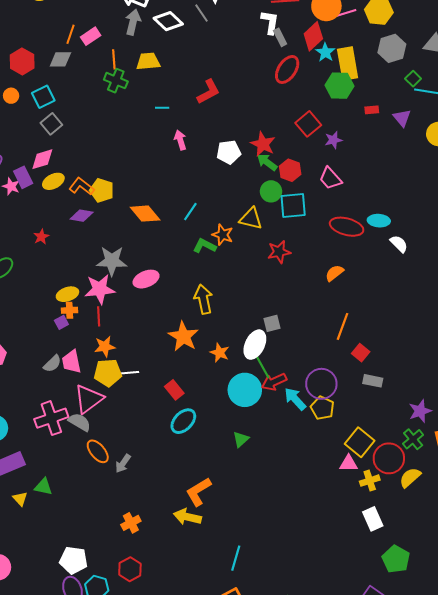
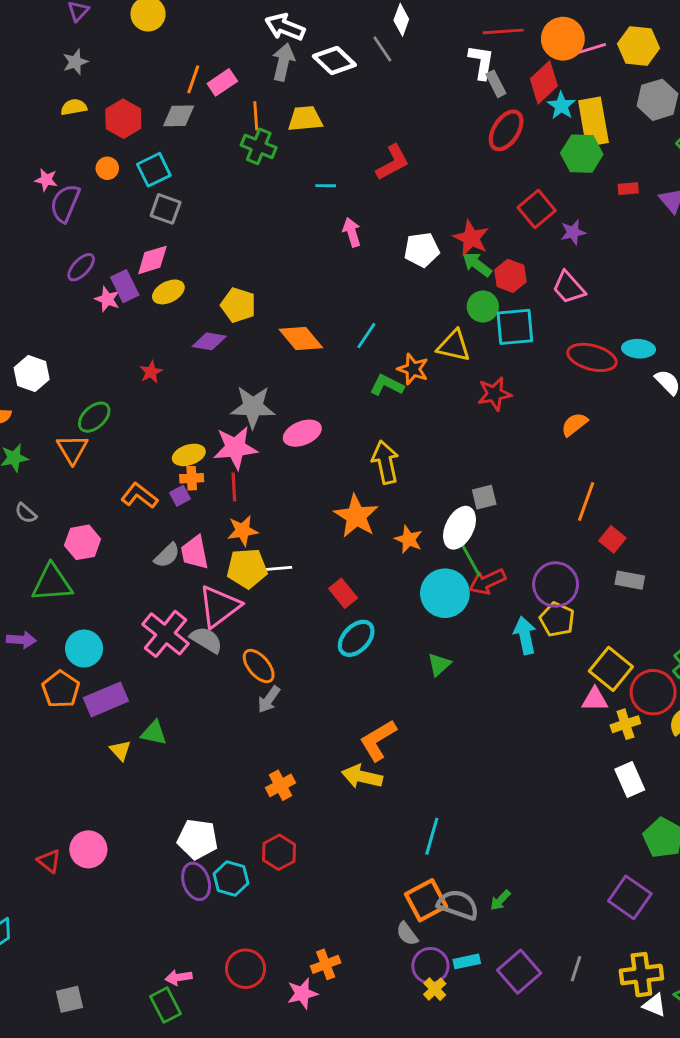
gray square: (51, 124) -> (166, 209), turned -30
orange L-shape: (82, 186) -> (139, 496), moved
cyan arrow: (295, 399) -> (525, 635), moved, turned 30
pink cross: (51, 418) -> (166, 634), turned -32
orange ellipse: (98, 451) -> (259, 666), moved

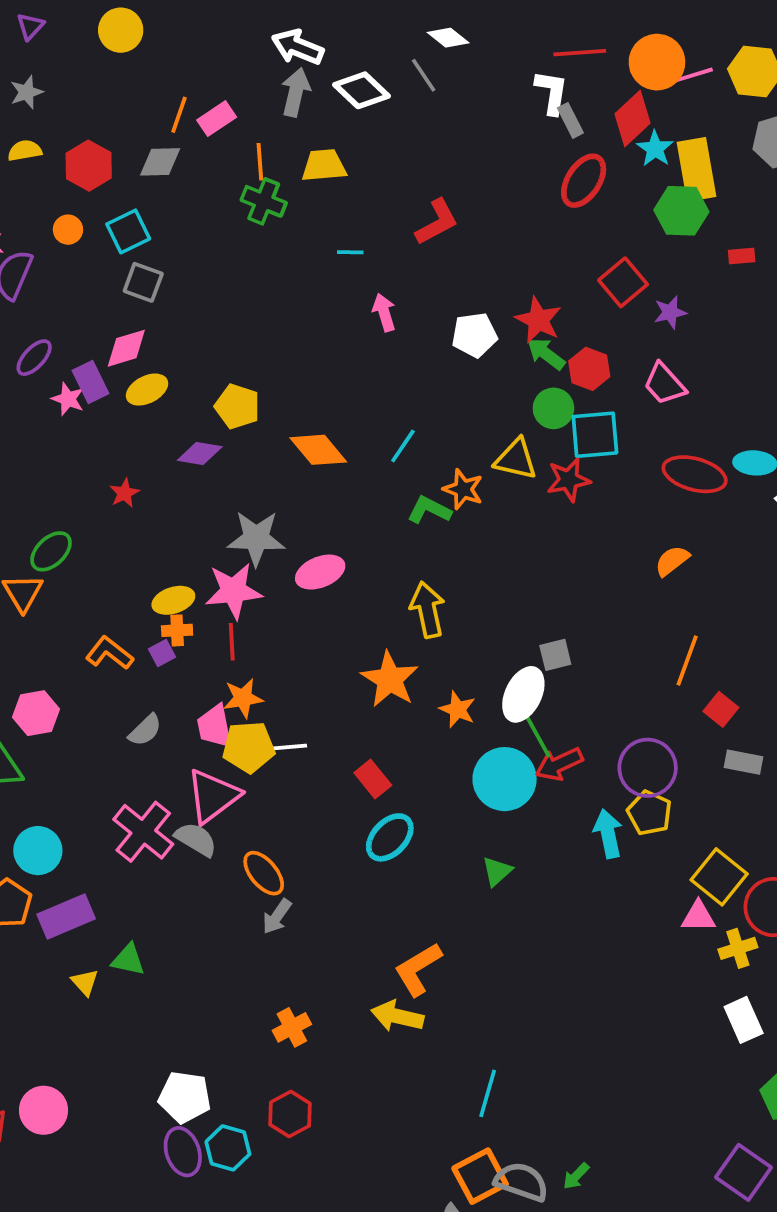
white diamond: (401, 20) -> (448, 38), turned -72
red star: (494, 394) -> (569, 480), moved
pink trapezoid: (195, 552) -> (215, 726), moved

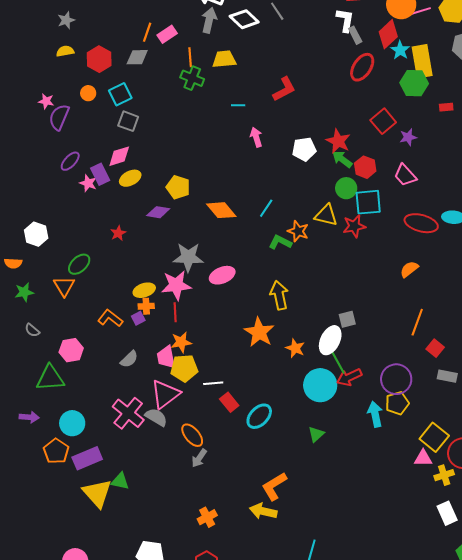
white line: (288, 747) -> (213, 383), moved
red rectangle: (373, 779) -> (229, 402), moved
yellow pentagon: (649, 813) -> (397, 403), turned 30
yellow triangle: (85, 982) -> (97, 493), size x2.0

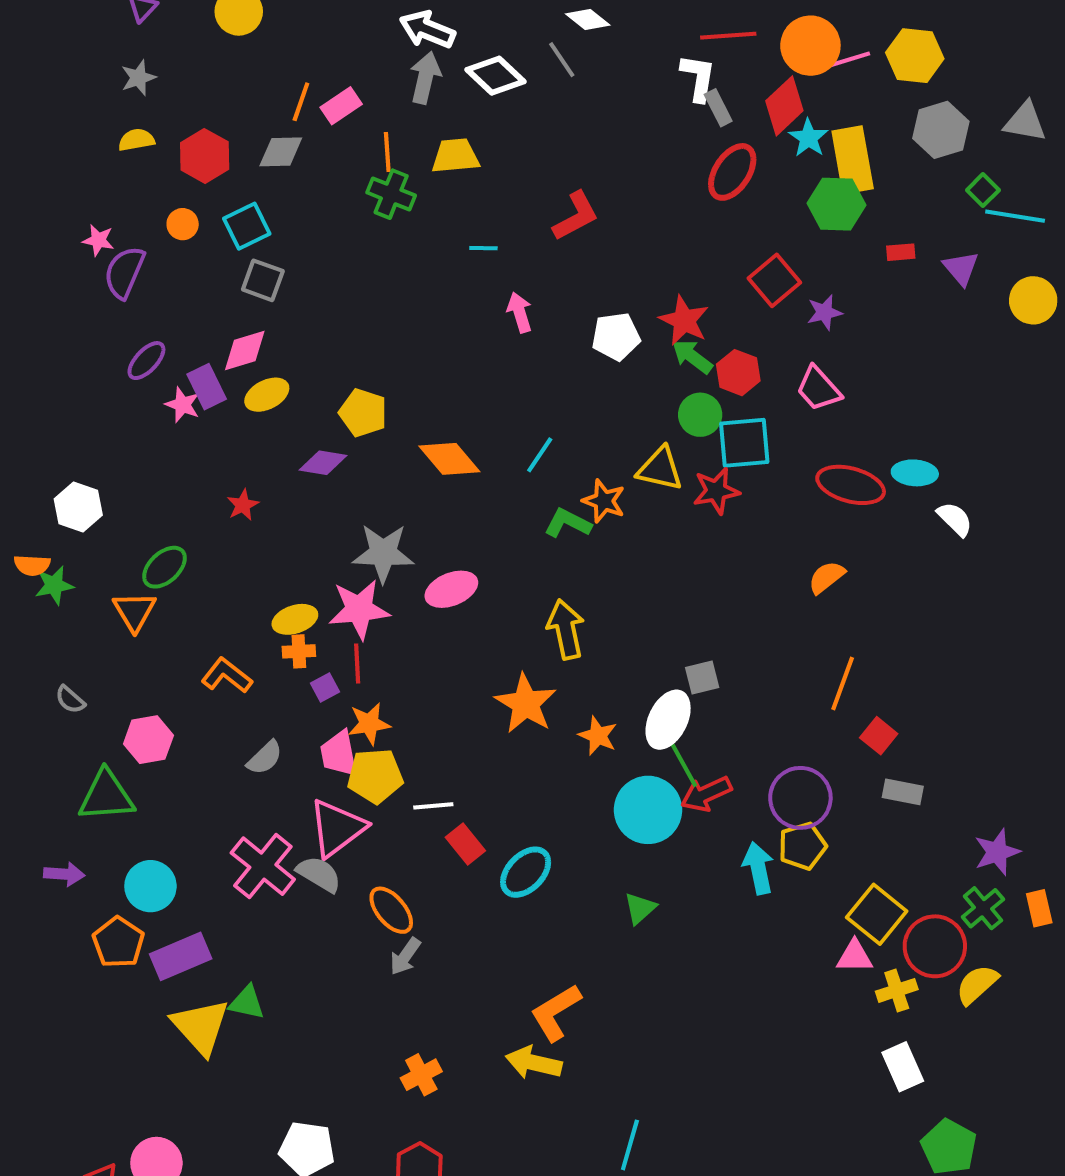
green star: (24, 292) -> (54, 585), moved
purple square: (138, 318) -> (325, 688), moved

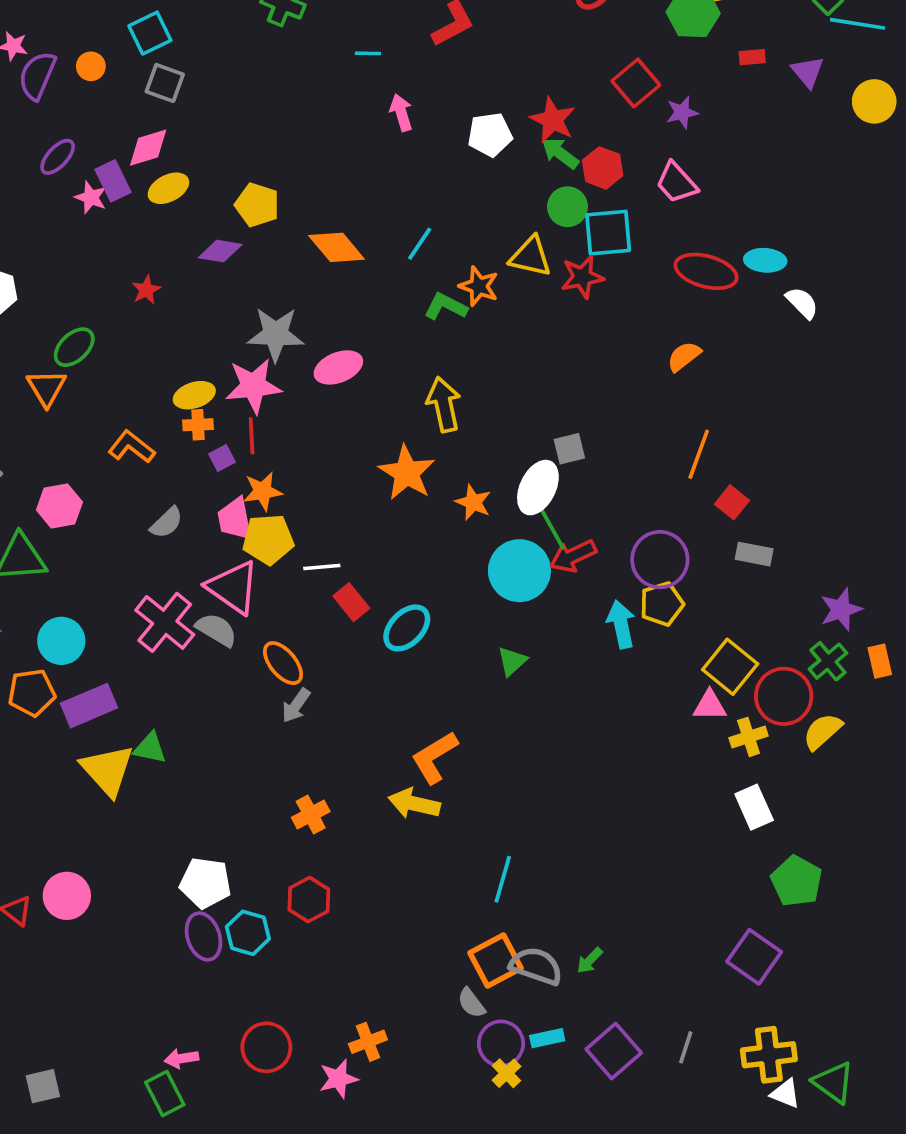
orange circle: (183, 224) -> (91, 66), moved
pink triangle: (337, 828) -> (233, 587), turned -48
orange pentagon: (118, 942) -> (32, 693), turned 30

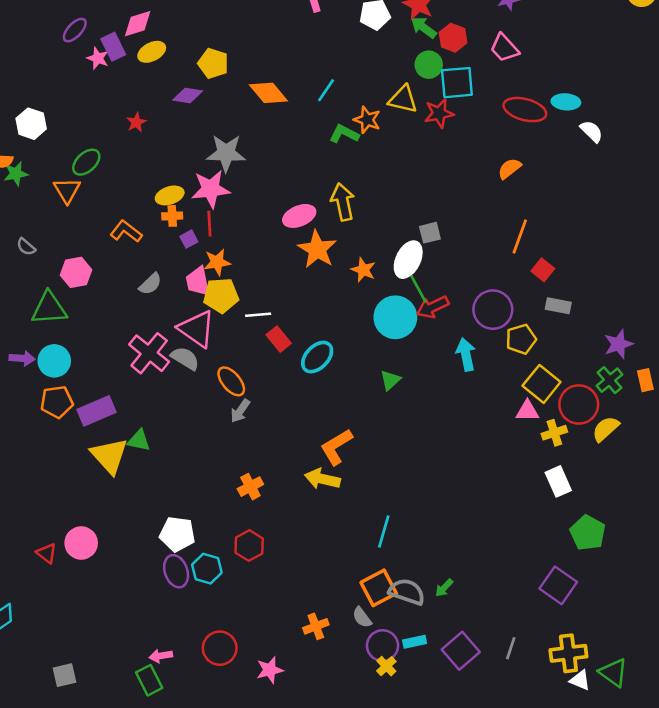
pink ellipse: (338, 367) -> (299, 216), moved
yellow pentagon: (662, 604) -> (521, 339), moved
cyan circle: (61, 641) -> (54, 361), moved
orange cross: (368, 1042) -> (316, 626), moved

